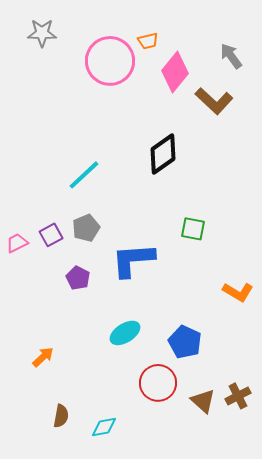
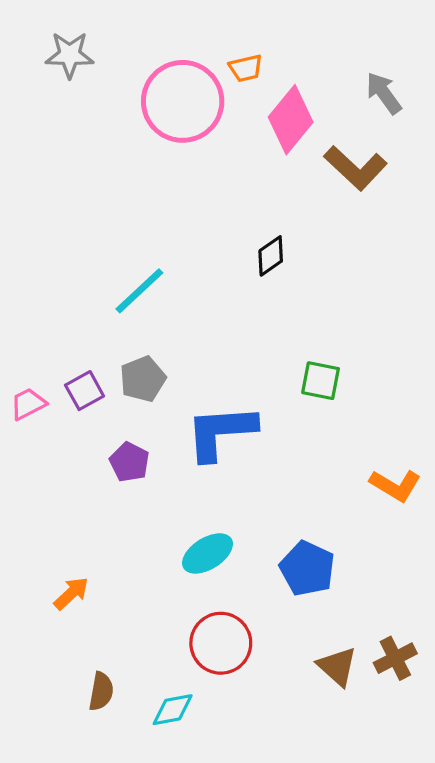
black diamond: (163, 154) -> (271, 256), size x0.6
red circle: (158, 383) -> (221, 643), moved

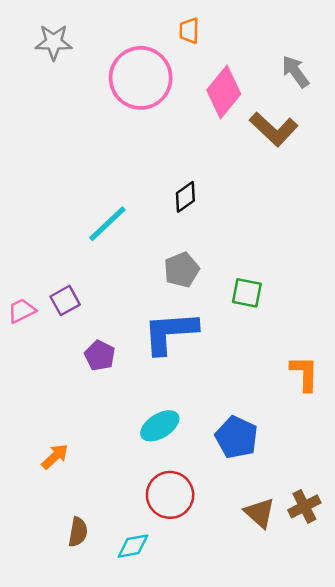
orange trapezoid: (246, 68) -> (189, 31), moved, turned 104
black diamond: (271, 256) -> (185, 197), moved
gray pentagon: (143, 379) -> (182, 270), moved
orange L-shape: (395, 485) -> (304, 373), turned -120

